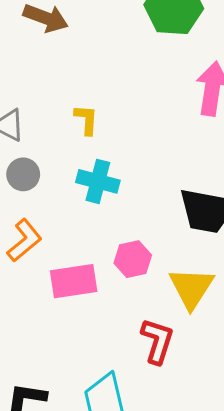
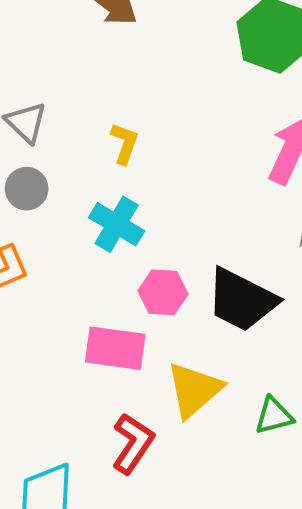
pink hexagon: (133, 259) -> (163, 292), moved
pink rectangle: (74, 281) -> (115, 348), moved

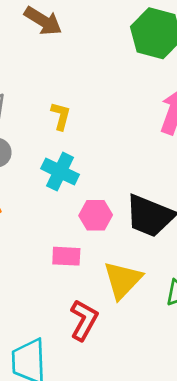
pink rectangle: (115, 348) -> (66, 256), size x0.7

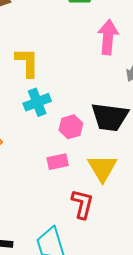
yellow L-shape: (61, 116) -> (27, 62), size x1.5
cyan cross: (60, 172) -> (37, 102), turned -32

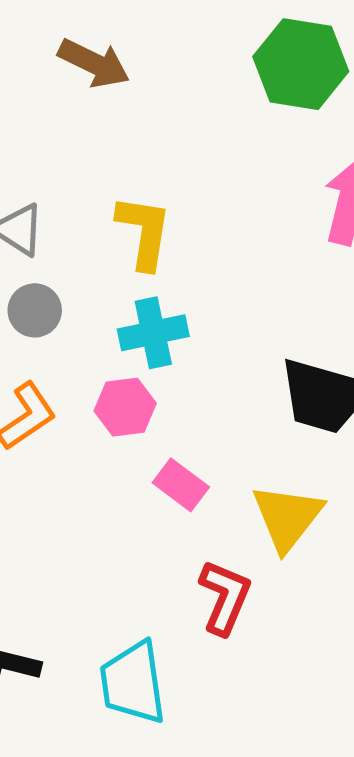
pink hexagon: (71, 127) -> (125, 407), moved
pink rectangle: (58, 162) -> (181, 485), turned 40

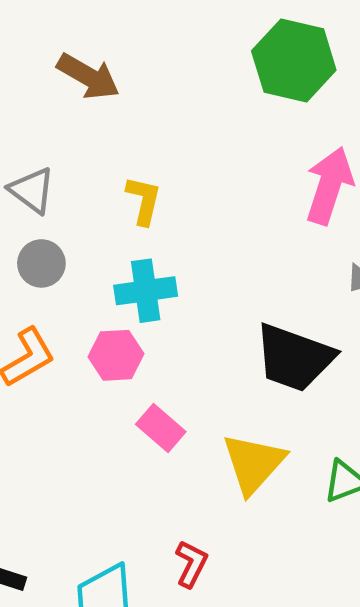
brown arrow: (94, 63) -> (88, 76), moved
yellow L-shape: (144, 232) -> (144, 200), size x0.7
red L-shape: (225, 597) -> (191, 564), moved, size x0.7

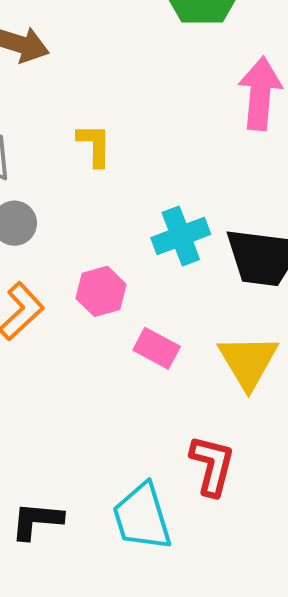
cyan cross: (146, 291) -> (181, 236), moved
red L-shape: (191, 564) -> (212, 465), size x1.4

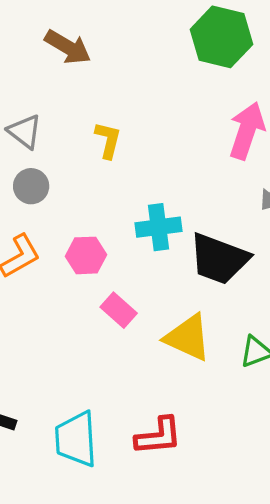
yellow triangle: (248, 362) -> (188, 338), turned -48
red L-shape: (212, 465) -> (158, 436), moved, turned 57

